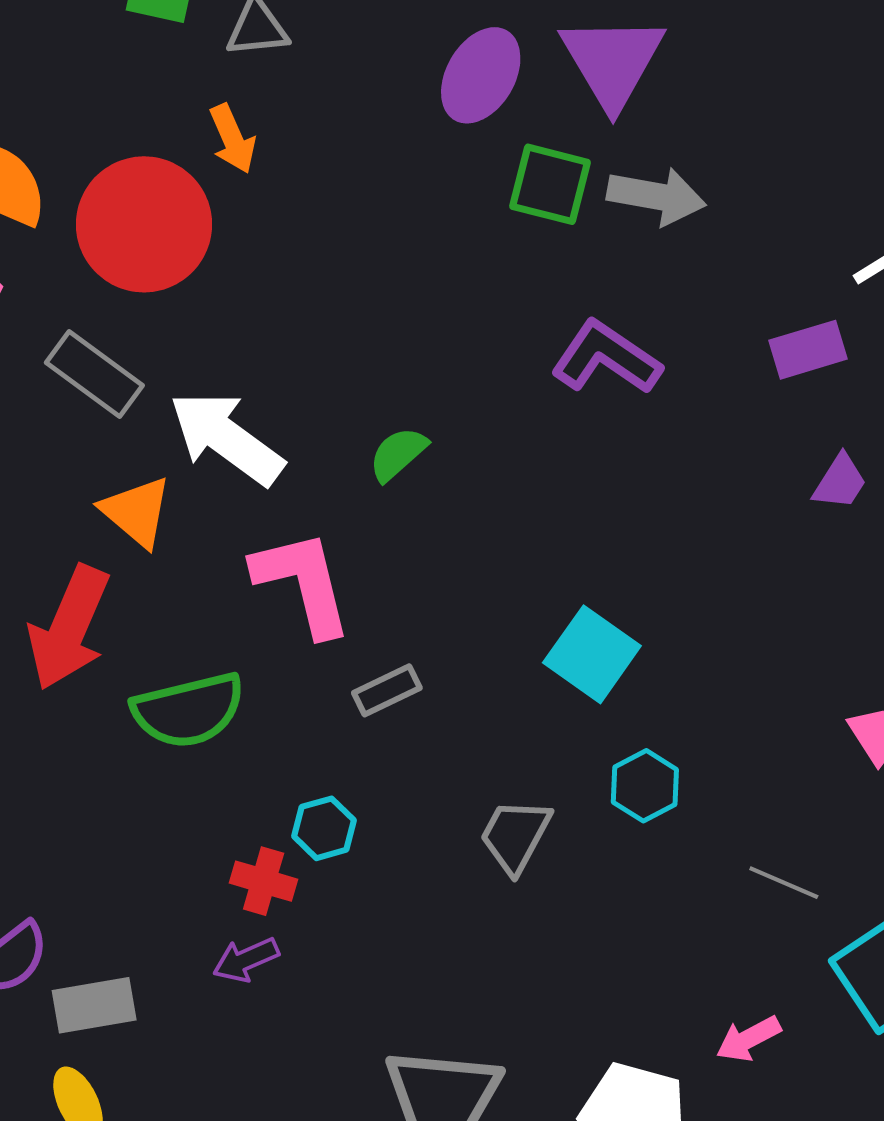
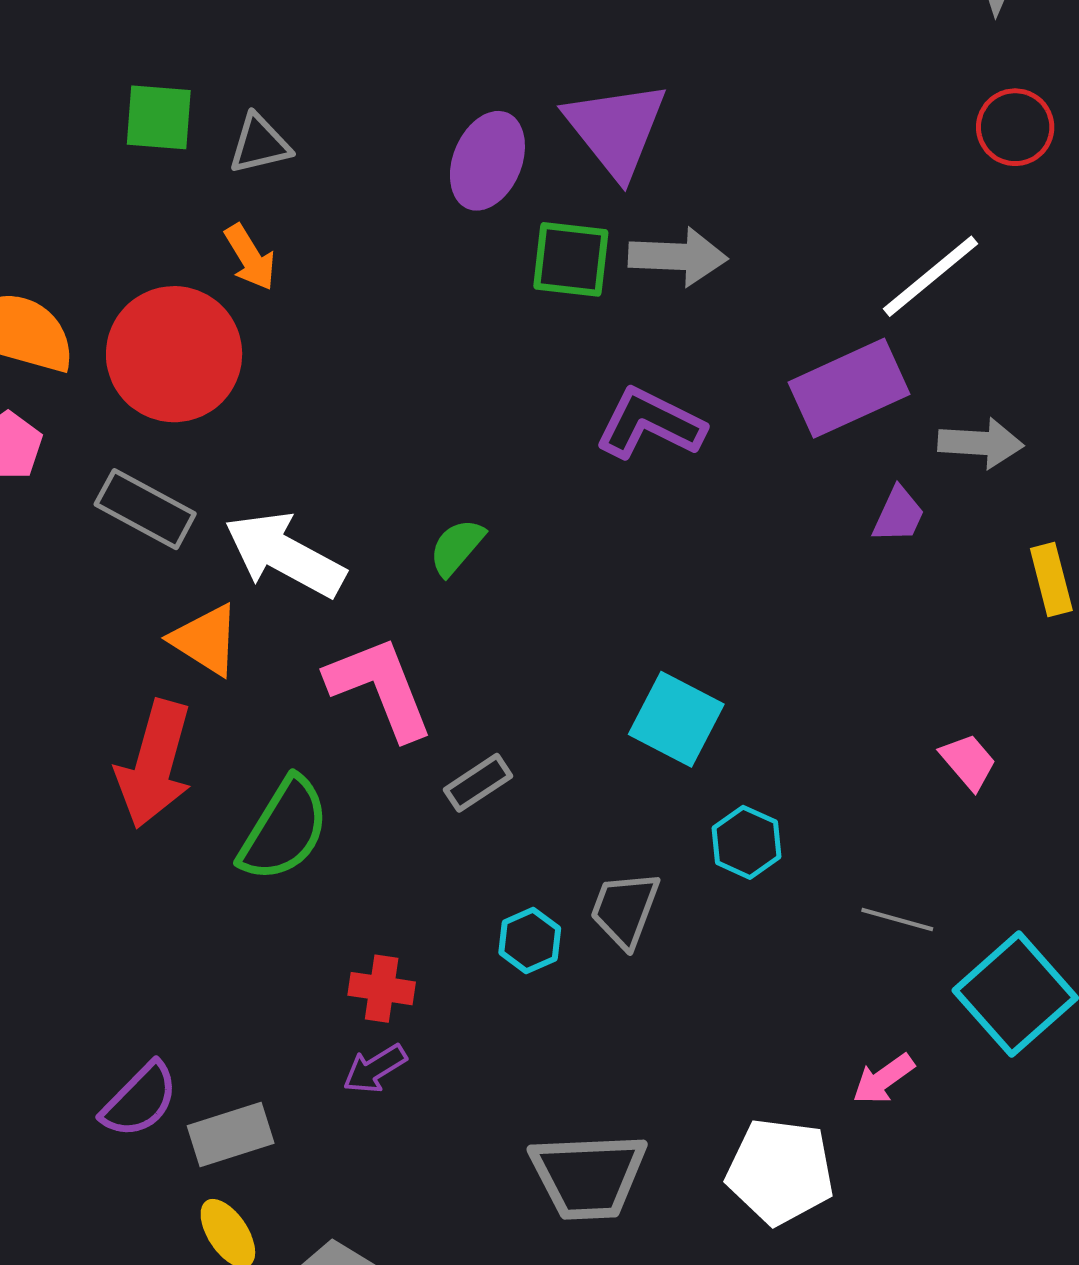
purple rectangle: (808, 350) -> (849, 388), size x1.5
green semicircle: (188, 710) -> (284, 829), turned -37
cyan hexagon: (324, 828) -> (530, 940), moved

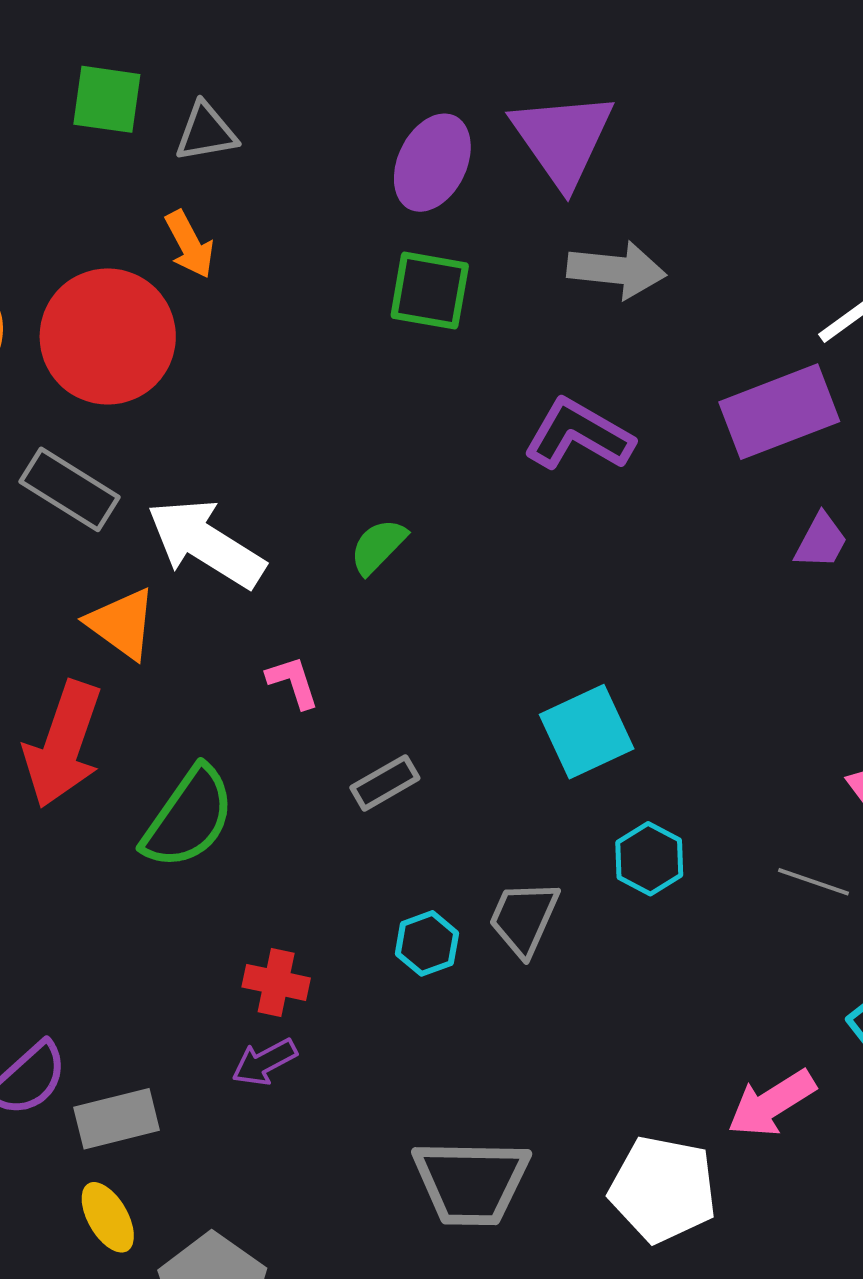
green square: (571, 259) -> (430, 291), moved
pink L-shape: (380, 688) -> (293, 682), size x0.5
cyan square: (676, 719) -> (587, 732), turned 34
gray line: (897, 920) -> (814, 882), moved
pink arrow: (883, 1079) -> (771, 1103), size x1.4

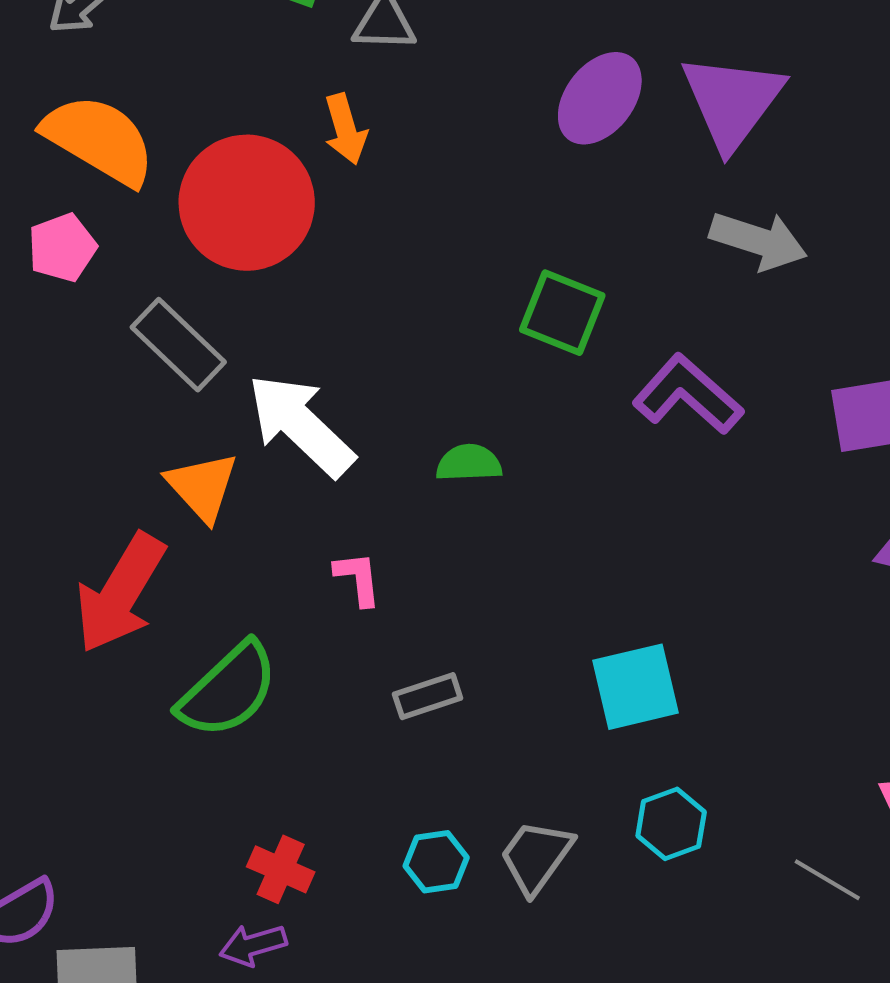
green square: (430, 291) -> (562, 313), moved
green semicircle: (378, 546) -> (469, 463), turned 32

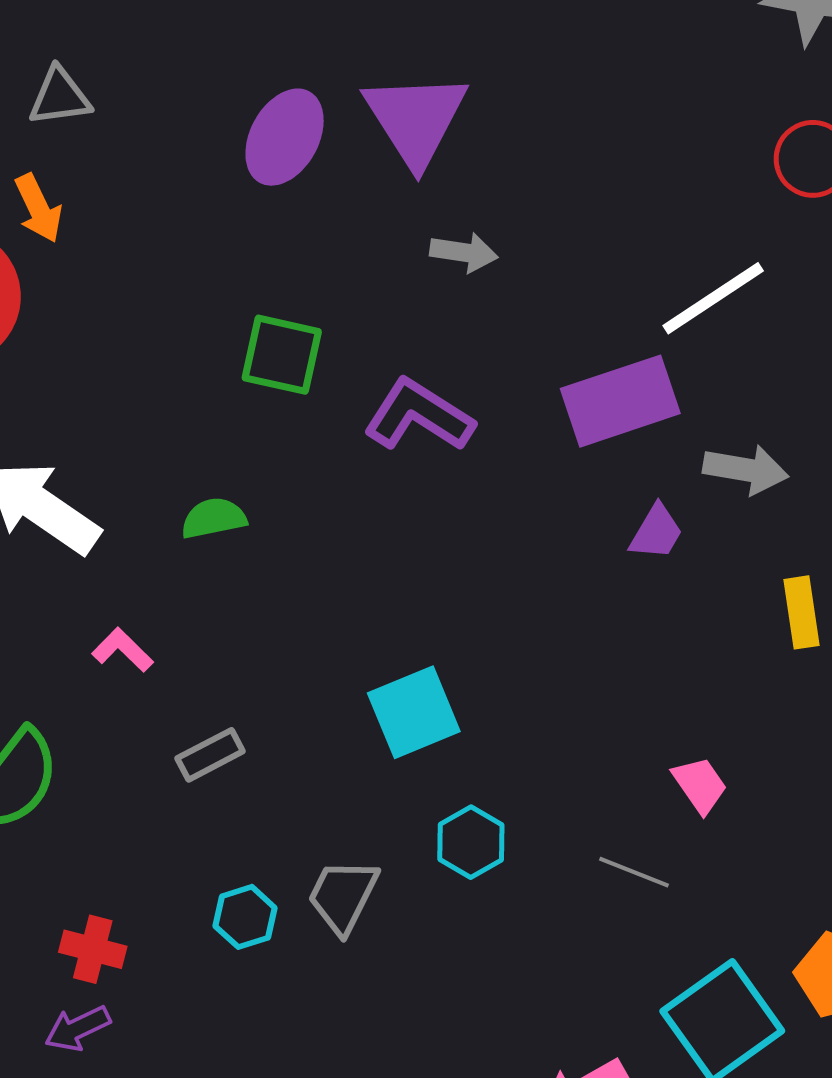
gray arrow: (758, 241) -> (464, 252), size x0.7
pink L-shape: (358, 579) -> (123, 650), turned -30

